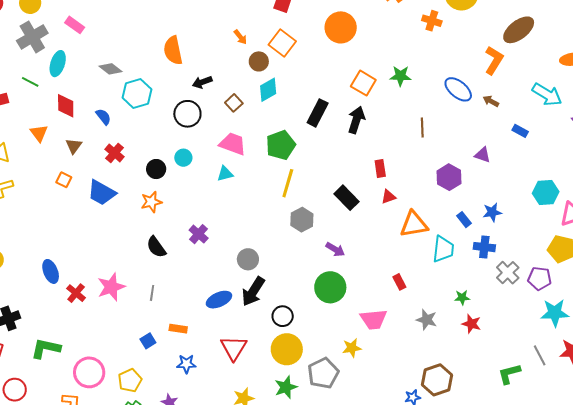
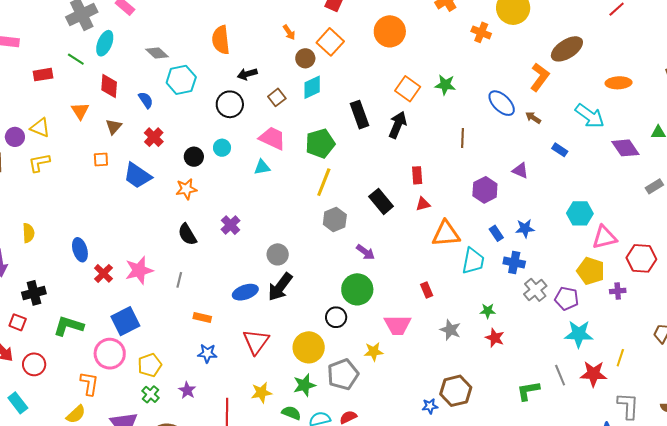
black rectangle: (318, 113) -> (359, 115), turned -52
orange square: (64, 180) -> (101, 159), turned -35
black circle: (283, 316) -> (336, 317), moved
blue square: (148, 341) -> (125, 321), moved, size x1.8

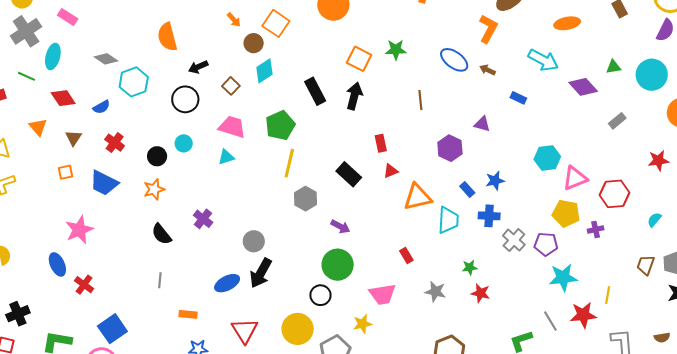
red diamond: (109, 86) -> (63, 98), turned -30
blue semicircle: (146, 100) -> (101, 107), turned 102
pink star: (139, 270) -> (79, 230), moved

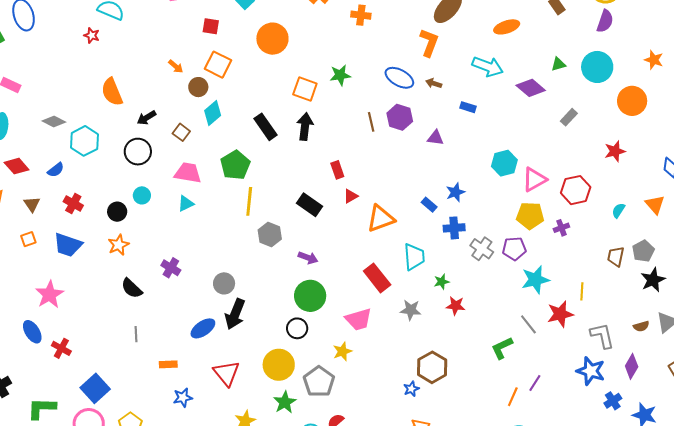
purple hexagon: (450, 148) -> (400, 117), moved
cyan trapezoid: (448, 220) -> (414, 257), moved
red rectangle: (406, 255) -> (377, 278), size x1.8

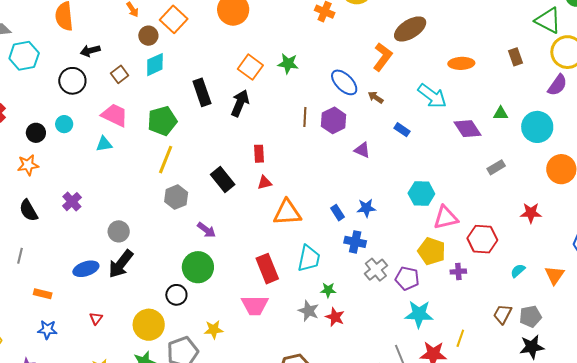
gray star: (411, 310) -> (309, 311), moved
pink trapezoid: (358, 319) -> (255, 305), moved
red triangle: (226, 373) -> (96, 318), size x0.5

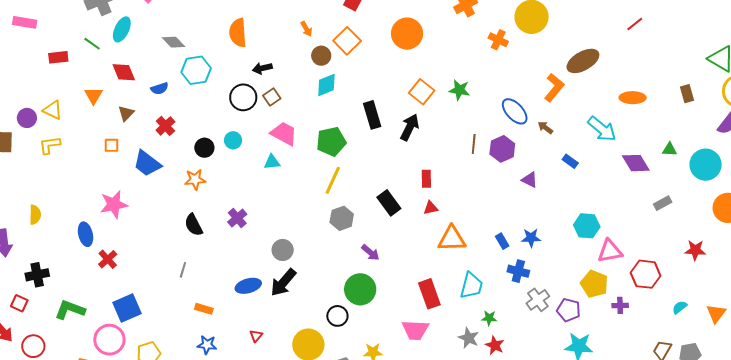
brown square: (120, 74) -> (272, 97), moved

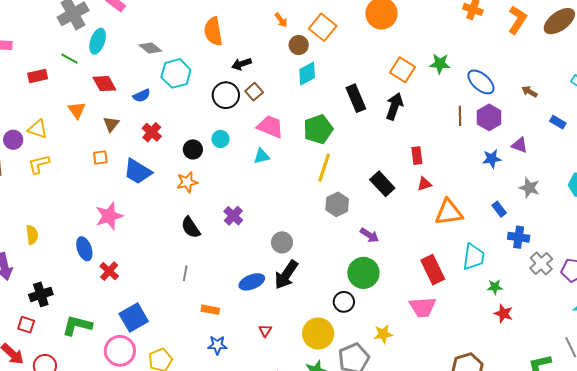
orange L-shape: (554, 88) -> (517, 20), moved
blue ellipse: (515, 111) -> (481, 82), moved
blue star: (531, 238) -> (492, 159), moved
gray star: (469, 338) -> (529, 188), moved

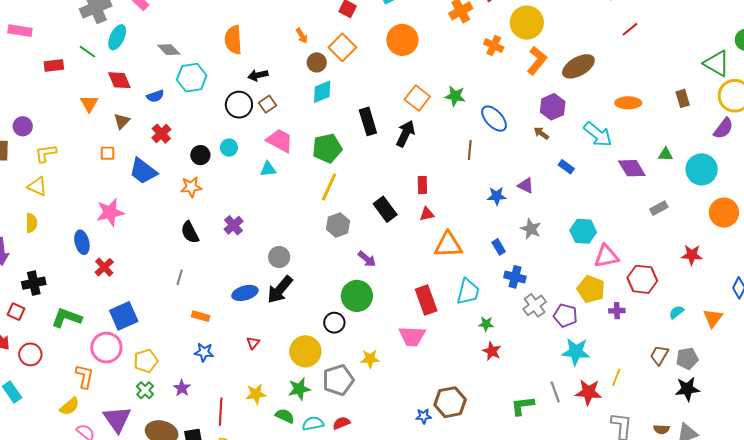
purple hexagon: (489, 117) -> (553, 107), moved
yellow triangle: (38, 129) -> (37, 186), moved

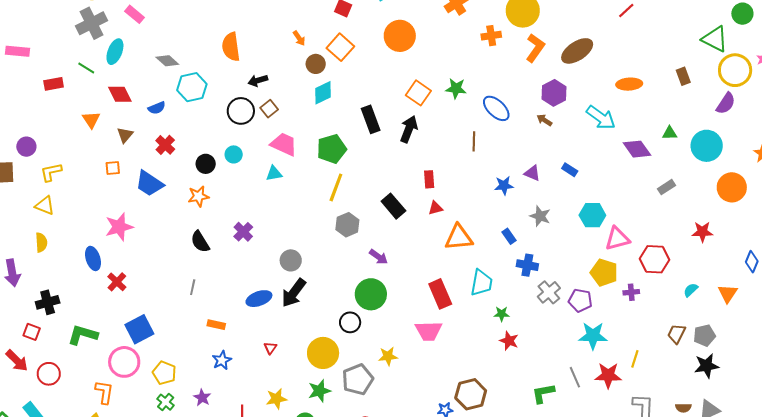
orange cross: (494, 46) -> (491, 36), turned -30
blue rectangle: (566, 167) -> (570, 170), moved
blue star: (204, 352) -> (222, 360), turned -30
yellow pentagon: (146, 361) -> (164, 373), turned -30

